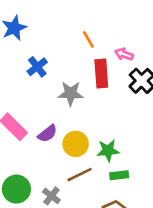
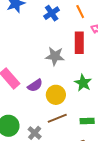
orange line: (88, 39) -> (80, 12), moved
blue cross: (37, 67) -> (52, 13), moved
green star: (108, 151) -> (83, 83), moved, turned 30

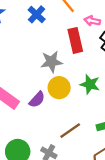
yellow circle: (56, 95) -> (59, 88), moved

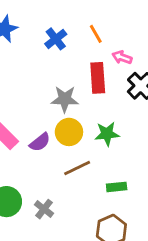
green star: (90, 84) -> (107, 134), turned -30
brown line: (70, 131) -> (77, 168), moved

